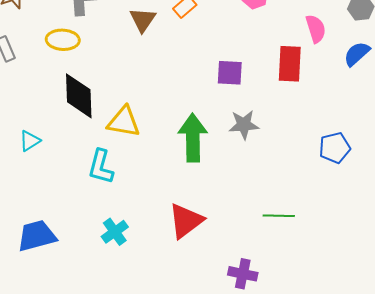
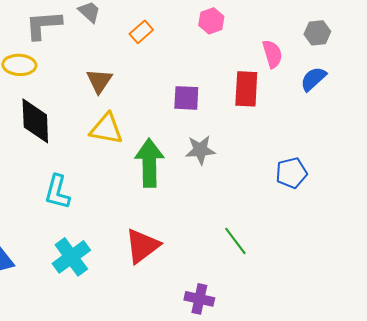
brown triangle: (143, 20) -> (99, 81), moved
yellow triangle: (124, 122) -> (106, 129), moved
green line: (279, 216) -> (235, 241), turned 52
cyan cross: (115, 232) -> (71, 257), size x1.4

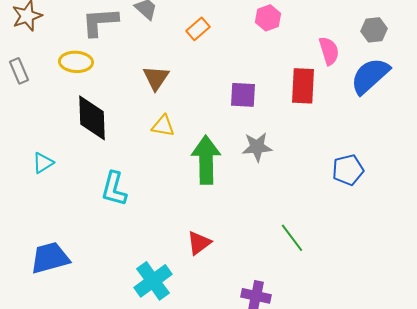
blue semicircle: (313, 79) -> (370, 76), size x1.5
yellow triangle: (106, 129) -> (163, 126), size x0.7
red triangle: (142, 246) -> (199, 243), size x0.7
cyan cross: (71, 257) -> (153, 281), moved

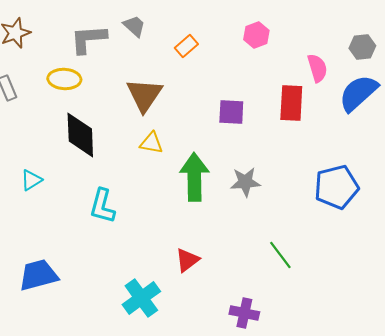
brown triangle: (156, 78) -> (144, 95), size x1.4
gray star: (257, 147) -> (245, 182), moved
blue pentagon: (348, 170) -> (336, 187), size x1.4

